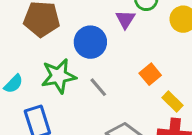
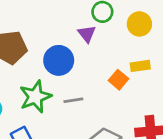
gray line: (98, 87) -> (73, 100), turned -48
yellow rectangle: (172, 101) -> (140, 66), moved, turned -42

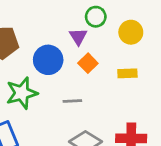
orange square: (119, 80) -> (88, 63), moved
gray line: (73, 100) -> (72, 101), moved

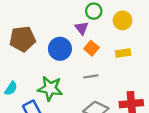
green star: (22, 93) -> (50, 88), moved, turned 30
gray line: (72, 101) -> (91, 76), moved

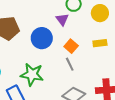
orange square: (91, 48) -> (71, 46), moved
gray line: (91, 76) -> (70, 64), turned 72

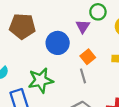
green star: (32, 74) -> (41, 80), turned -30

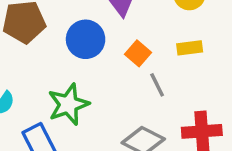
gray line: (83, 76) -> (157, 85), moved

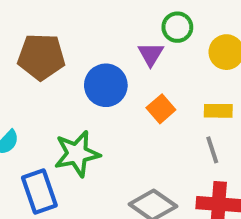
gray line: (157, 85) -> (212, 150), moved

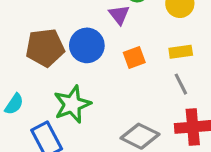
brown pentagon: (41, 57) -> (45, 48), moved
orange square: (161, 109) -> (134, 57), turned 30

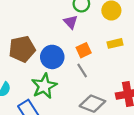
blue circle: (87, 45) -> (52, 57), moved
gray line: (181, 84) -> (82, 71), moved

